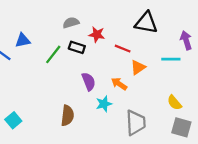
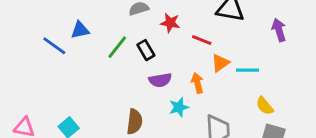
black rectangle: (77, 47) -> (146, 50), moved, turned 42
cyan line: (171, 59) -> (248, 70), moved
purple semicircle: (89, 81) -> (160, 80), turned 102
orange arrow: (119, 84) -> (197, 83), turned 42

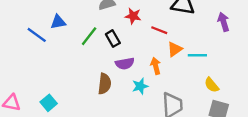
brown semicircle: (134, 122) -> (105, 84), moved

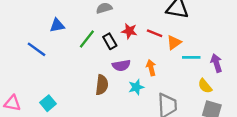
red star: (133, 16) -> (129, 31), moved
purple arrow: (223, 22) -> (216, 63), moved
blue line: (37, 35) -> (36, 49), moved
orange triangle: (175, 49) -> (174, 42), moved

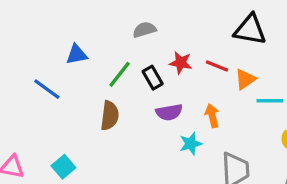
brown semicircle: (102, 85) -> (110, 116), moved

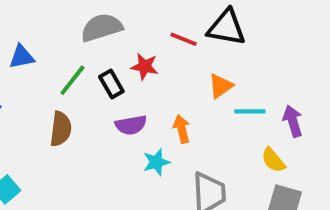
gray semicircle: (144, 30) -> (102, 28), size x1.5
red line: (217, 66) -> (184, 39), moved

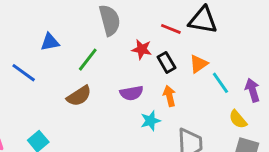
gray semicircle: (102, 28) -> (110, 20), turned 92
black rectangle: (111, 84) -> (166, 62), moved
cyan line: (250, 111) -> (220, 83), turned 55
brown semicircle: (61, 129) -> (79, 96), turned 50

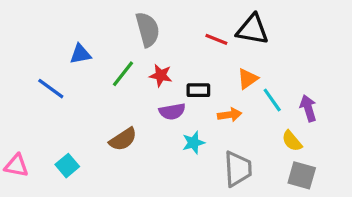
red star: (142, 49) -> (161, 75), moved
black rectangle: (166, 62) -> (198, 90), moved, turned -60
brown semicircle: (79, 96) -> (123, 139), moved
orange arrow: (169, 96) -> (230, 115), moved, turned 96

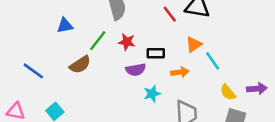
red line: (216, 39) -> (170, 14), turned 30
blue line: (51, 89) -> (33, 71), moved
purple arrow: (308, 108) -> (257, 89), moved, turned 102
brown semicircle: (123, 139) -> (80, 65), moved

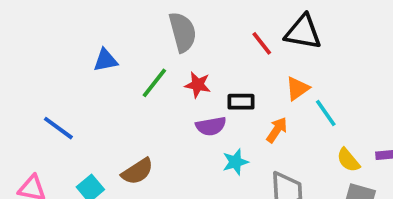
brown semicircle: (80, 65) -> (137, 171), moved
orange arrow: (180, 72) -> (277, 130), turned -48

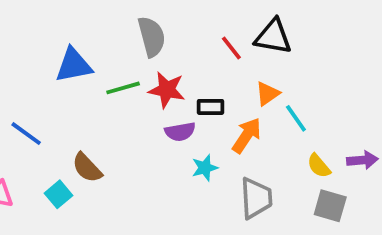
blue triangle: (105, 60) -> (74, 65), size x1.5
green line: (154, 83) -> (123, 88), turned 36
red star: (198, 85) -> (167, 90), size x1.4
orange arrow: (277, 130) -> (247, 135), size x1.4
brown semicircle: (137, 171) -> (87, 168), moved, turned 80

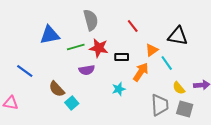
black triangle: (273, 37) -> (178, 36), moved
purple semicircle: (180, 132) -> (87, 70), moved
cyan square: (58, 194) -> (72, 103), moved
gray trapezoid: (256, 198) -> (160, 105), moved

